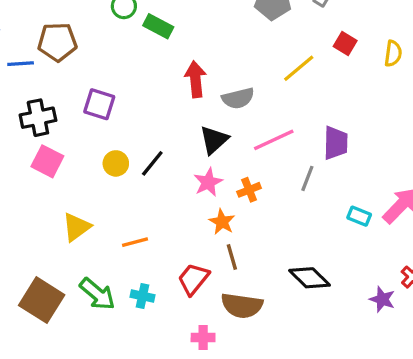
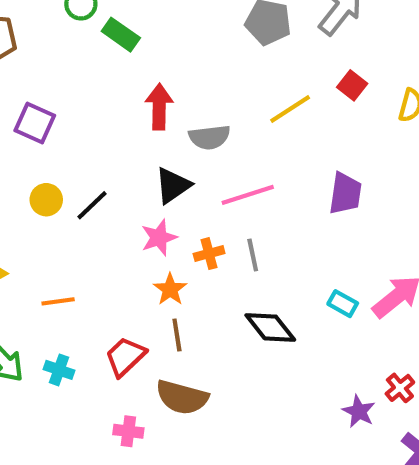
purple trapezoid: (336, 143) -> (345, 193), moved
gray line: (307, 178) -> (253, 255), moved, turned -40
black diamond: (310, 278) -> (270, 327), moved

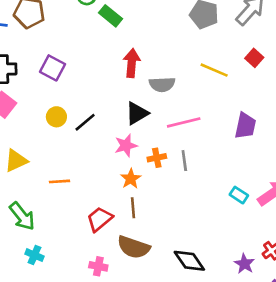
yellow line: (290, 109) -> (214, 70), turned 52
black diamond: (270, 327) -> (189, 261), moved
cyan cross: (59, 370) -> (34, 255), moved

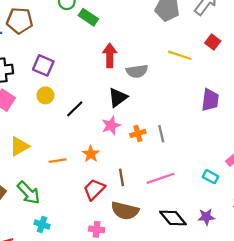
yellow circle: (56, 117) -> (45, 95), moved
pink line: (184, 122) -> (161, 178), moved
orange star: (131, 179) -> (91, 154), moved
cyan rectangle: (239, 195) -> (210, 177), moved
purple star: (244, 264) -> (206, 217), moved, turned -30

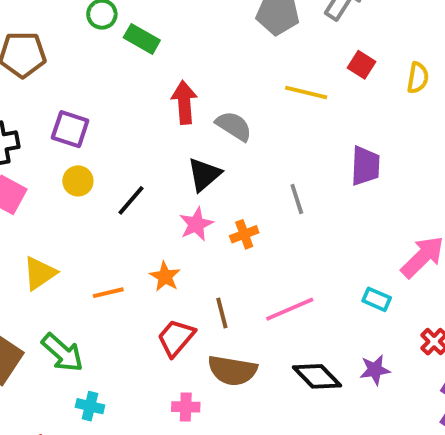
gray semicircle: (137, 71) -> (234, 126), turned -135
gray line: (161, 134) -> (297, 199), moved

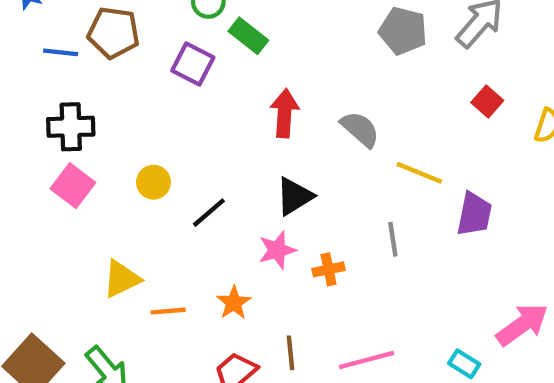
yellow line: (306, 92) -> (419, 173), moved
gray semicircle: (234, 126) -> (360, 129), moved
purple square: (70, 129) -> (193, 64), moved
yellow triangle: (40, 273) -> (121, 279), moved

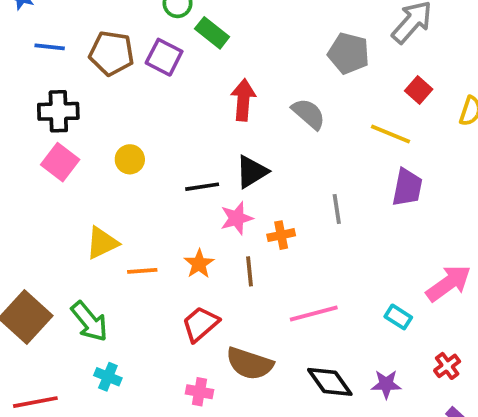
gray pentagon: (403, 31) -> (349, 53), moved
brown pentagon: (114, 33) -> (112, 53), moved
yellow line: (419, 173) -> (391, 134), moved
black line: (209, 213) -> (202, 187), moved, turned 32
brown line: (291, 353) -> (250, 271), moved

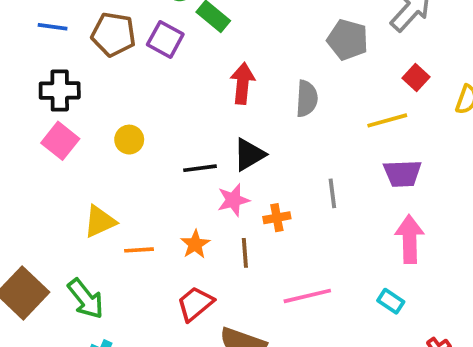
gray semicircle: (309, 114) -> (307, 99), turned 51
yellow line: (391, 134) -> (387, 120), turned -39
purple trapezoid: (407, 187) -> (402, 174), turned 75
pink arrow: (449, 283) -> (410, 239), moved, turned -57

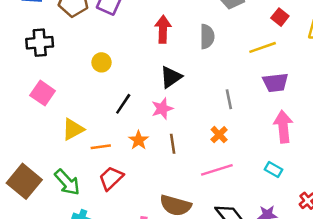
yellow circle: (129, 140) -> (101, 62), moved
pink square: (60, 141) -> (43, 93), moved
black line: (200, 168) -> (123, 104), moved, turned -45
orange cross: (277, 218) -> (219, 135), moved, turned -30
red trapezoid: (195, 304) -> (111, 178), moved

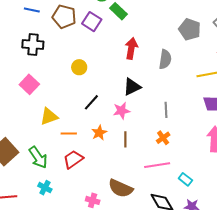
gray line: (229, 99) -> (166, 110), moved
cyan rectangle: (273, 169) -> (185, 179), moved

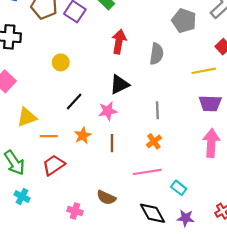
brown semicircle: (121, 188) -> (106, 198), size x0.7

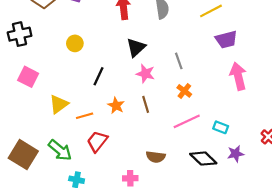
pink star: (108, 111) -> (145, 74), moved, turned -30

